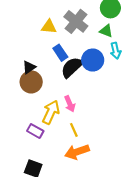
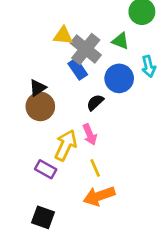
gray cross: (76, 21) -> (86, 49), moved
green triangle: (106, 31) -> (120, 41), moved
black semicircle: (72, 67) -> (95, 102), moved, size x0.6

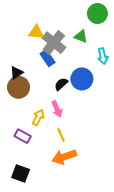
blue circle: (119, 78) -> (82, 79), moved
yellow arrow: (66, 145) -> (38, 117), size x0.7

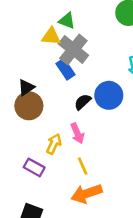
green triangle: (81, 36) -> (67, 21), moved

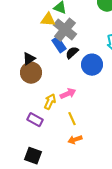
black semicircle: (83, 102) -> (72, 53), moved
pink arrow: (77, 133) -> (68, 94), turned -91
orange arrow: (87, 194) -> (75, 140), size x0.6

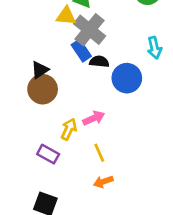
black semicircle: (72, 53) -> (99, 62), turned 48

